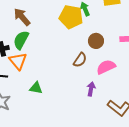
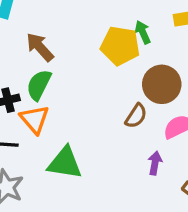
brown circle: (96, 41) -> (162, 84), size x1.5
green triangle: (36, 88) -> (65, 163), size x1.6

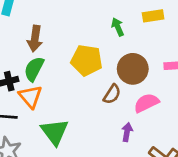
yellow pentagon: (120, 46) -> (87, 60), moved
brown arrow: (40, 47) -> (35, 39), turned -130
green triangle: (65, 163) -> (55, 132), turned 44

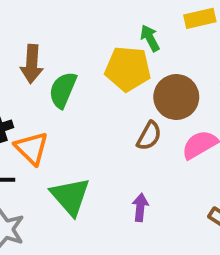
yellow pentagon: (87, 60) -> (128, 69), moved
green semicircle: (34, 69) -> (63, 90), moved
purple arrow: (127, 132) -> (140, 207), moved

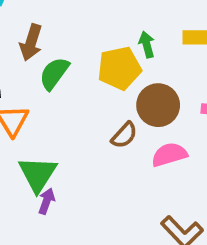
yellow pentagon: (128, 69) -> (119, 68), turned -30
purple arrow: (140, 207) -> (47, 201), moved

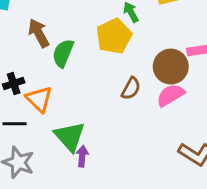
brown arrow: (31, 42) -> (39, 33), turned 148
brown circle: (158, 105) -> (171, 67), moved

